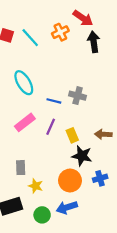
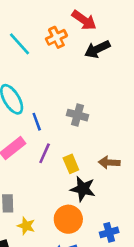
black arrow: (94, 42) -> (97, 49), turned -108
blue line: (54, 101) -> (37, 122), moved, turned 56
blue cross: (100, 178) -> (109, 232), moved

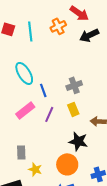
cyan line: (20, 44) -> (30, 31), turned 36
gray cross: (78, 115) -> (74, 85), turned -35
yellow rectangle: (71, 164) -> (73, 109), moved

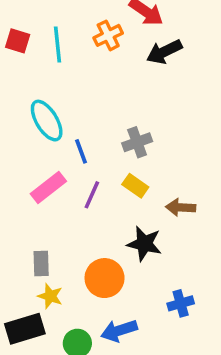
yellow rectangle: (73, 109) -> (135, 186), turned -32
orange circle: (67, 164) -> (105, 278), moved
yellow star: (35, 169) -> (50, 296), moved

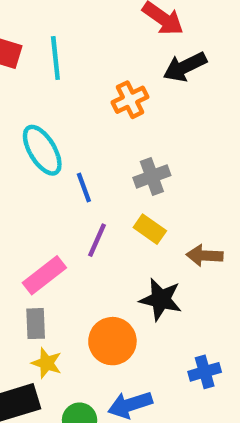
orange cross: (108, 35) -> (130, 100), moved
pink rectangle: (48, 188) -> (44, 275), moved

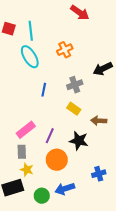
black arrow: (185, 67) -> (103, 69), moved
cyan ellipse: (42, 150) -> (30, 57), moved
blue line: (84, 187) -> (44, 90), turned 32
purple line: (97, 240) -> (50, 136), moved

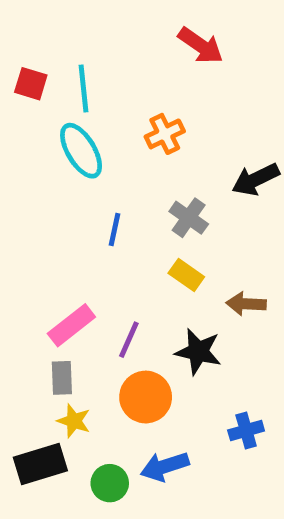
gray cross: (75, 85) -> (189, 218), turned -35

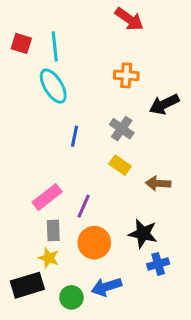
orange cross: (165, 134) -> (126, 75), moved, turned 30
black star: (198, 352) -> (143, 234), moved
gray rectangle: (62, 378) -> (53, 230), moved

